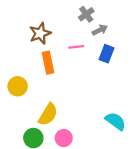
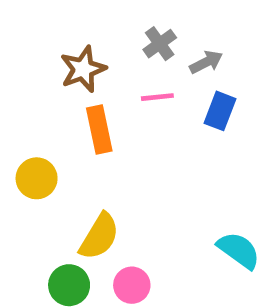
gray cross: (86, 14) -> (160, 44), moved

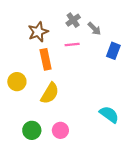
gray arrow: (206, 62) -> (94, 29), turned 72
blue rectangle: (220, 111) -> (113, 51), moved
yellow semicircle: (99, 236) -> (50, 93), moved

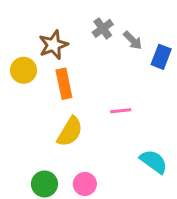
pink line: (72, 45) -> (121, 111), moved
blue rectangle: (113, 51) -> (161, 57), moved
yellow circle: (17, 82) -> (24, 70), moved

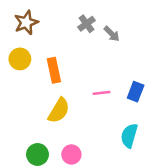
brown star: (53, 45) -> (26, 22), moved
blue rectangle: (161, 57) -> (136, 92), moved
cyan semicircle: (154, 162) -> (129, 136), turned -110

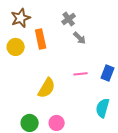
gray arrow: (112, 34) -> (80, 38), moved
orange rectangle: (54, 70) -> (41, 39), moved

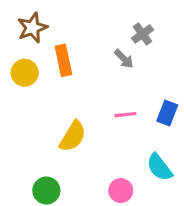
gray cross: (69, 19) -> (142, 34), moved
cyan semicircle: (103, 108) -> (160, 167), turned -54
pink circle: (57, 123) -> (121, 191), moved

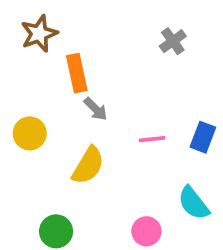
gray arrow: (124, 59) -> (96, 109), moved
yellow circle: (25, 73) -> (30, 133), moved

